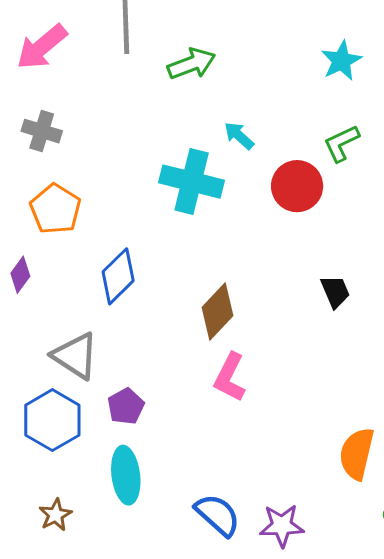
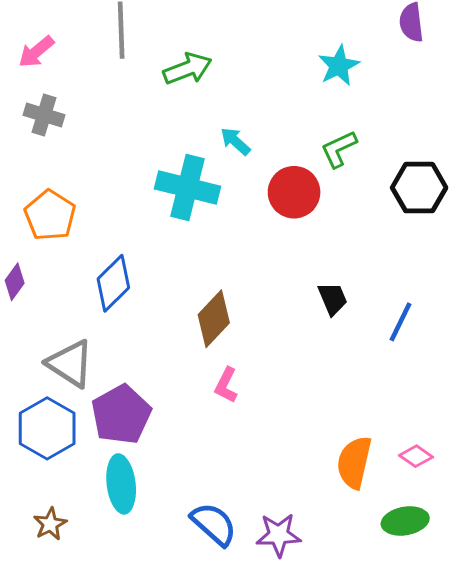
pink arrow: (42, 47) -> (36, 52), size x0.7
gray cross: (42, 131) -> (44, 115), moved
pink L-shape: (230, 377) -> (226, 385), size x0.7
purple pentagon: (126, 406) -> (121, 414), size x1.6

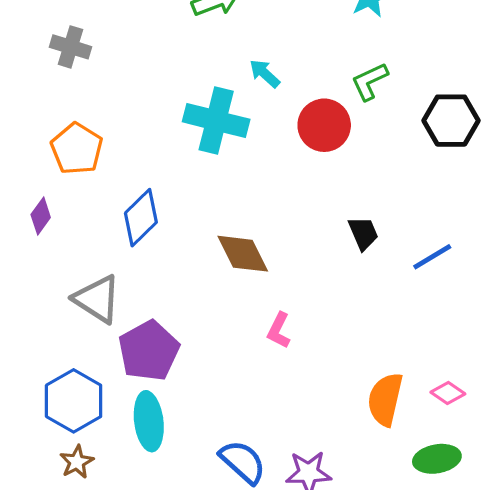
brown diamond: (214, 319) -> (243, 254), turned -70
blue line: (401, 322) -> (432, 257), turned 33
pink L-shape: (226, 385) -> (279, 330), moved
blue hexagon: (47, 428) -> (74, 401), moved

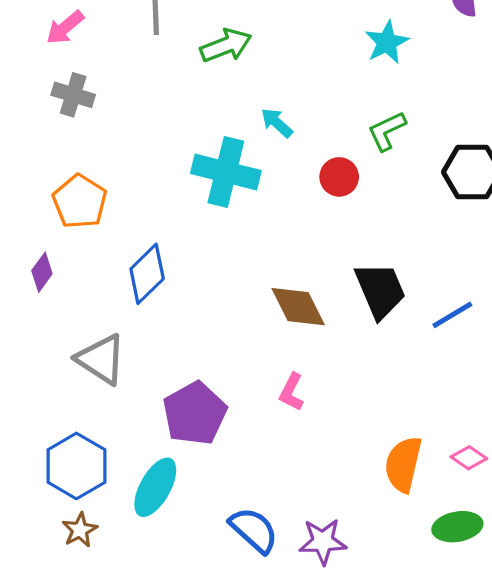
red circle: (324, 125) -> (339, 177), size x0.7
black trapezoid: (363, 233) -> (380, 290), size x1.6
brown diamond: (243, 254) -> (298, 307), moved
purple pentagon: (149, 351) -> (195, 413), moved
cyan ellipse: (149, 421) -> (155, 487), turned 36

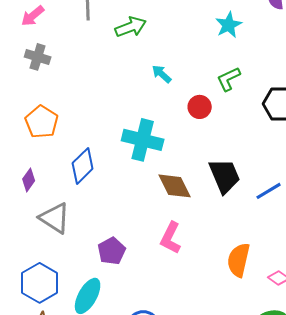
cyan cross: (226, 172) -> (143, 140), moved
purple diamond: (42, 272) -> (29, 180), moved
pink L-shape: (292, 392) -> (171, 238), size x1.4
purple pentagon: (195, 413) -> (112, 251), size x0.7
orange semicircle: (403, 464) -> (239, 260), moved

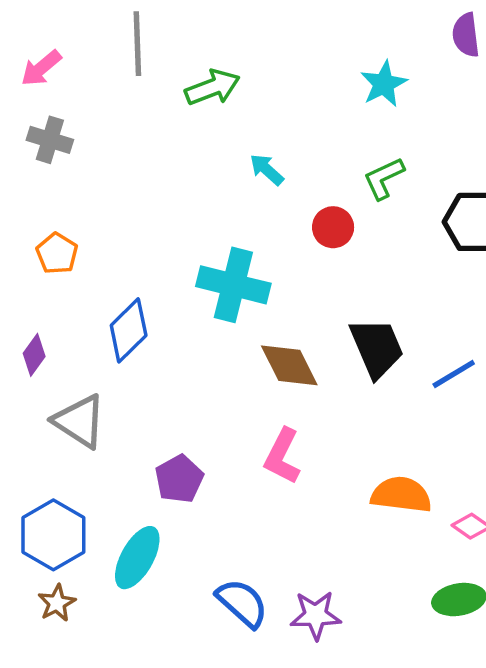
orange pentagon: (42, 122) -> (57, 253), size x0.7
orange semicircle: (239, 260) -> (401, 495), turned 84

